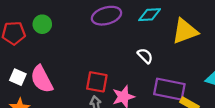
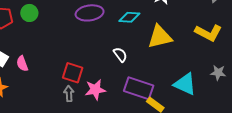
pink semicircle: (42, 79) -> (22, 64), size x0.6

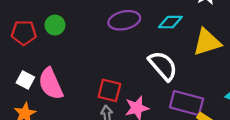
white semicircle: (120, 55) -> (163, 66), size x1.8
pink semicircle: (22, 64) -> (51, 84), size x1.8

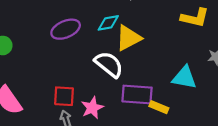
yellow triangle: (207, 42) -> (128, 38), moved

